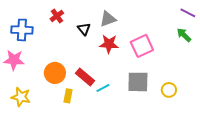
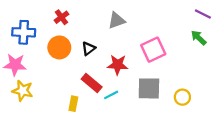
black triangle: (84, 29) -> (88, 49), moved, turned 32
red star: (109, 44) -> (118, 65), moved
orange circle: (55, 73) -> (59, 47), moved
yellow star: (21, 97) -> (23, 91), moved

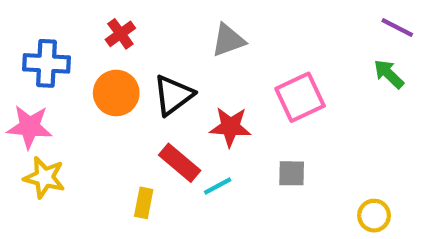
black triangle: (88, 49) -> (173, 95), size x1.5
gray square: (149, 88) -> (292, 173), size x0.6
yellow circle: (182, 97) -> (374, 216), moved

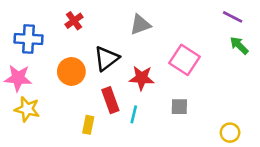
purple line: (397, 27) -> (233, 17), moved
orange circle: (116, 93) -> (71, 71), moved
pink square: (300, 97) -> (184, 60), turned -32
red rectangle: (180, 163) -> (110, 100), turned 30
cyan line: (218, 186) -> (134, 114), turned -48

